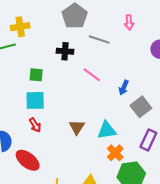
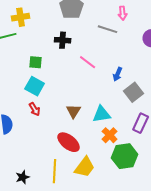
gray line: (99, 40) -> (108, 29), moved
cyan square: (35, 100) -> (35, 86), turned 30
red ellipse: (28, 160) -> (69, 142), moved

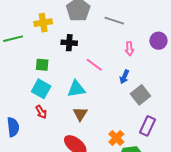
pink arrow: (123, 13) -> (129, 49), moved
yellow cross: (21, 17) -> (43, 23), moved
gray line: (108, 29) -> (114, 21), moved
cyan triangle: (102, 114) -> (76, 89), moved

